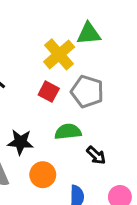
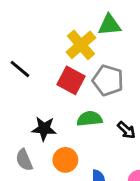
red square: (49, 92) -> (71, 80), size x1.4
black arrow: (96, 155) -> (126, 130), moved

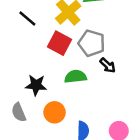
black line: (20, 69) -> (27, 18), moved
black arrow: (126, 130) -> (108, 65), moved

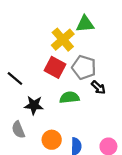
black line: (27, 18) -> (15, 79), moved
orange circle: (55, 112) -> (52, 140), moved

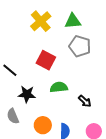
yellow cross: (63, 40) -> (41, 21), moved
gray pentagon: (84, 67) -> (80, 46), moved
black arrow: (98, 87) -> (85, 101), moved

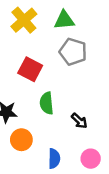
green semicircle: (59, 87) -> (47, 103), turned -90
orange circle: (43, 125) -> (21, 140), moved

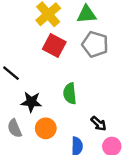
red square: (30, 69) -> (54, 46), moved
black arrow: (79, 121) -> (99, 124), moved

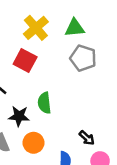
red square: (54, 46) -> (25, 61), moved
green semicircle: (70, 94) -> (44, 103), moved

